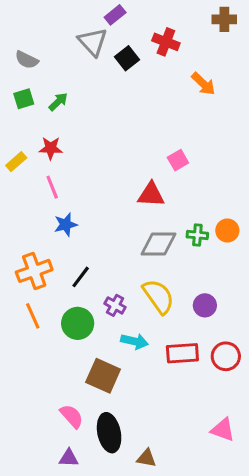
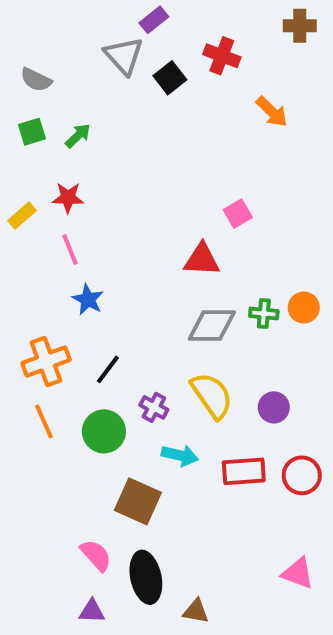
blue star: (66, 225) -> (88, 300), turned -30

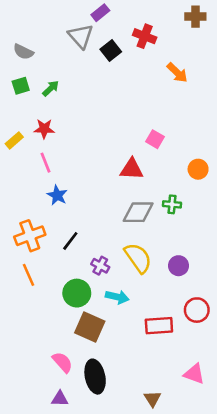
pink square: (238, 214) -> (155, 139), turned -30
orange circle: (304, 308) -> (198, 169), moved
green circle: (104, 431) -> (77, 293), moved
red rectangle: (244, 471) -> (159, 326), moved
brown triangle: (196, 611) -> (152, 399), moved, turned 48

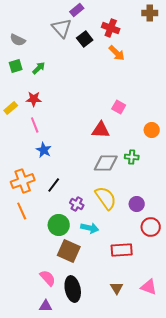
orange arrow: (177, 73) -> (117, 53), moved
red circle: (197, 310) -> (151, 227), moved
brown triangle: (152, 399) -> (117, 288), moved

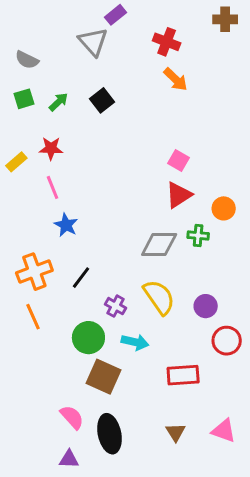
black square: (85, 39) -> (102, 100), moved
red triangle: (101, 130) -> (179, 195), moved, turned -36
orange circle: (152, 130) -> (224, 208), moved

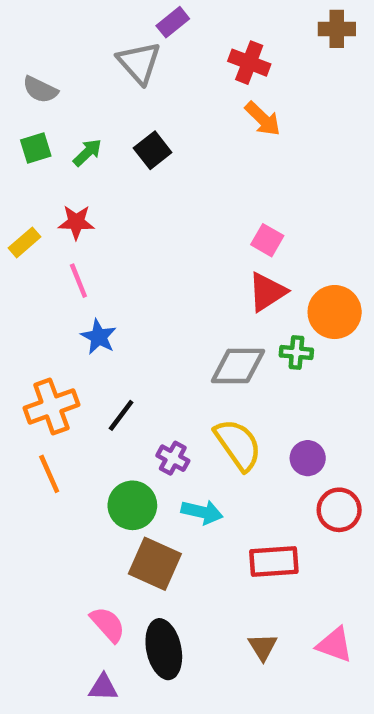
orange circle: (224, 208) -> (335, 312), size x1.5

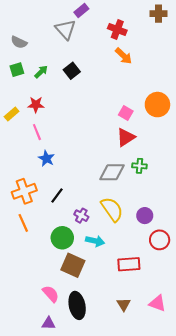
orange circle: (335, 312) -> (157, 105), moved

